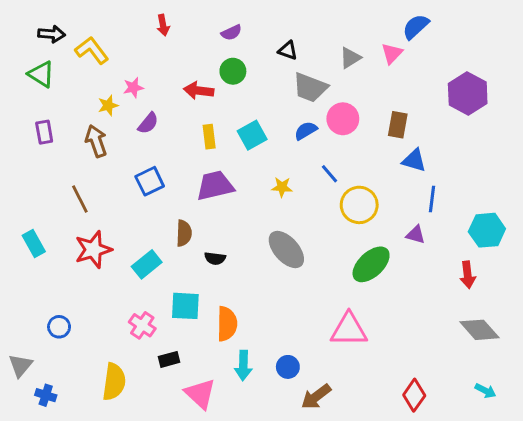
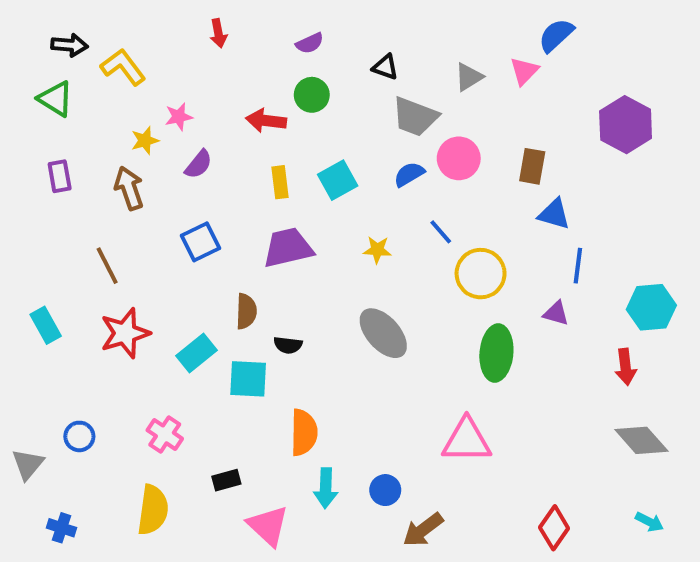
green ellipse: (371, 264) -> (496, 353), turned -42
cyan square: (185, 306) -> (248, 379), moved
pink cross: (142, 325) -> (165, 434), moved
gray triangle: (20, 365) -> (28, 464), moved

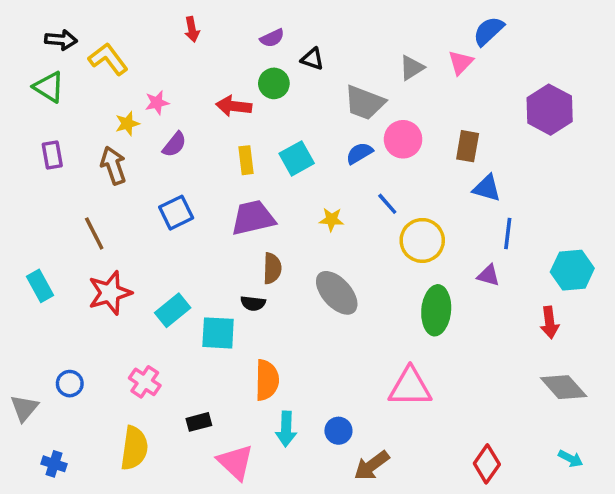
black triangle: (385, 67) -> (312, 59), moved
brown semicircle: (246, 311) -> (272, 268), moved

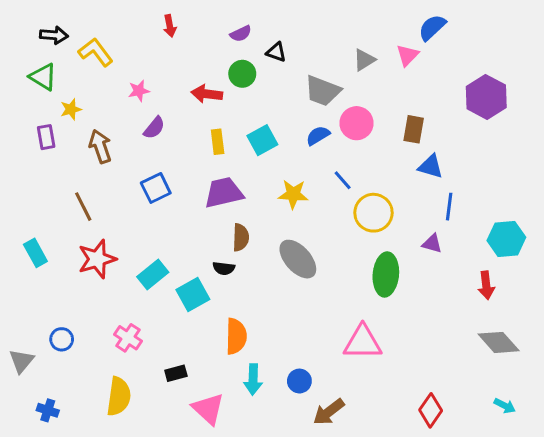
yellow star: (127, 124) -> (71, 109), moved
yellow star: (331, 220) -> (293, 194), size x1.4
cyan square: (218, 333) -> (193, 295), turned -32

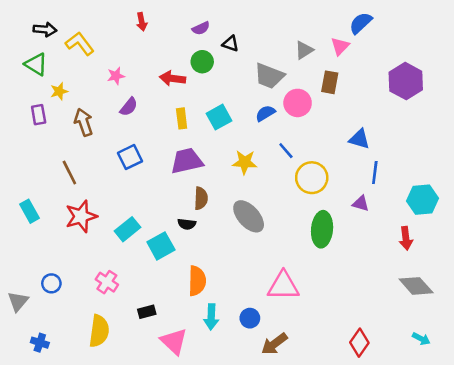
brown rectangle: (414, 129) -> (330, 82), moved
pink triangle: (363, 342) -> (283, 286), moved

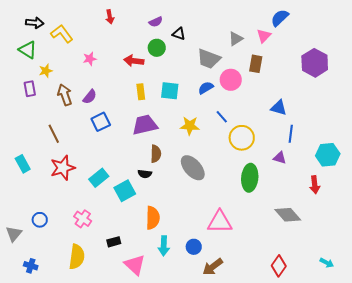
purple semicircle: (129, 107) -> (90, 97), moved
cyan square: (219, 117) -> (170, 91), turned 36
gray diamond: (416, 286) -> (288, 215), moved

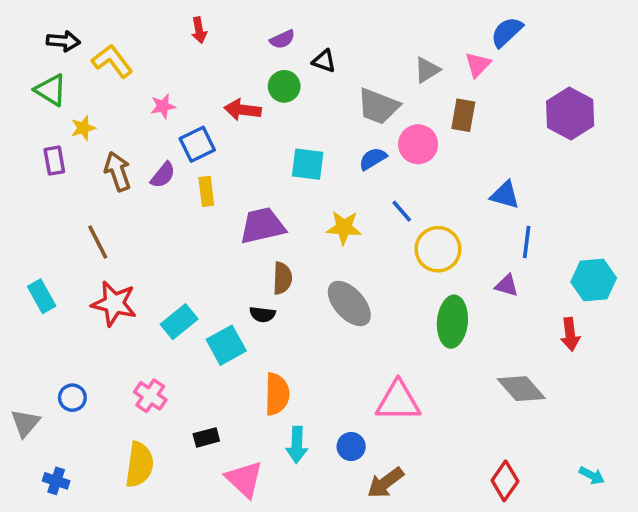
yellow rectangle: (141, 92) -> (206, 191), moved
blue square: (101, 122) -> (197, 144), moved
red star: (63, 168) -> (114, 304), turned 30

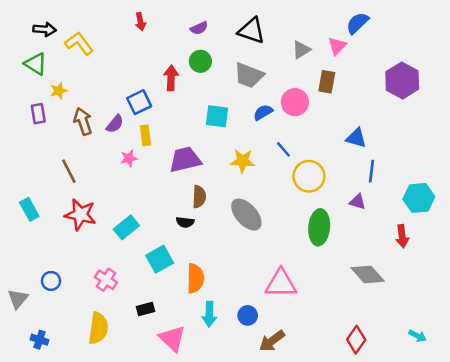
black triangle: (324, 61) -> (251, 31), moved, size x1.6
pink star: (163, 106) -> (129, 158), moved
gray trapezoid: (378, 106) -> (249, 75), moved
red arrow: (243, 110) -> (171, 78), turned 85
cyan square: (226, 345) -> (160, 259), moved

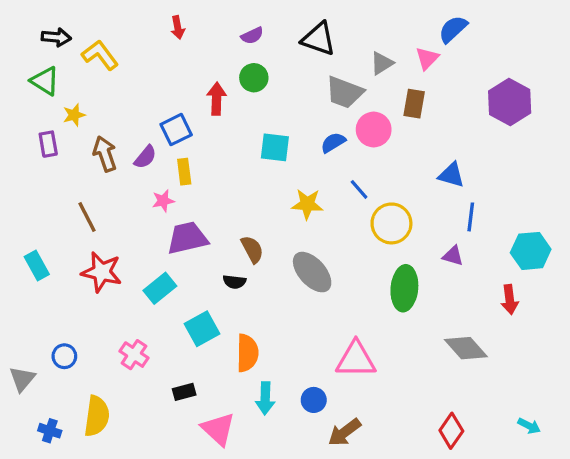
gray trapezoid: (249, 75) -> (344, 92), moved
purple trapezoid: (185, 160) -> (187, 238), moved
brown semicircle: (199, 197) -> (252, 249), turned -30
yellow semicircle: (98, 328) -> (97, 416), moved

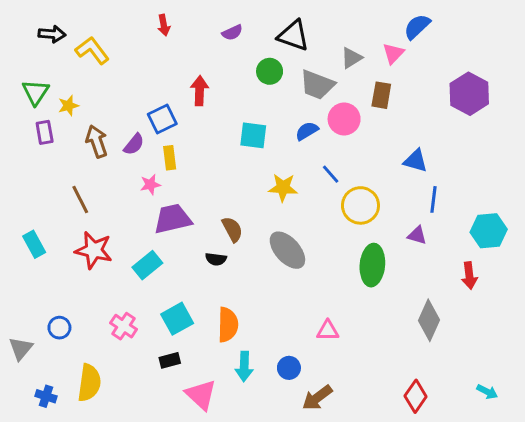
green circle: (254, 78) -> (270, 71), moved
green triangle: (45, 81) -> (36, 92), moved, turned 32
cyan square: (202, 329) -> (177, 319), moved
gray diamond: (466, 348) -> (429, 320), turned 66
pink triangle: (356, 359) -> (328, 331), size x0.6

